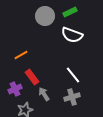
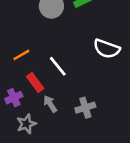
white semicircle: (72, 35) -> (107, 49), moved
white line: (73, 75) -> (58, 66), moved

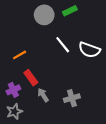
white line: (58, 66) -> (63, 45), moved
gray star: (26, 124) -> (14, 111), moved

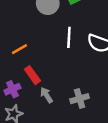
white line: (63, 45) -> (69, 37), turned 42

